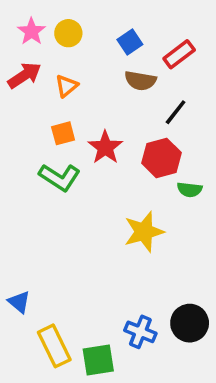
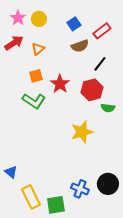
brown semicircle: (140, 81) -> (80, 46), turned -30

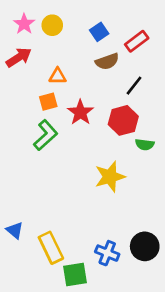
orange triangle: (38, 49) -> (58, 76), moved, turned 40
green L-shape: (34, 101) -> (46, 135), turned -75
yellow rectangle: (31, 197) -> (51, 248), moved

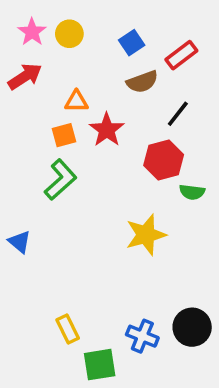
red star: (80, 112) -> (107, 130), moved
blue triangle: (15, 230) -> (20, 242), moved
yellow rectangle: (51, 248) -> (68, 329), size x0.7

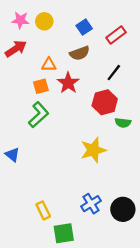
pink star: (32, 32) -> (20, 20), turned -30
brown semicircle: (142, 82) -> (80, 53), moved
blue cross: (142, 336) -> (91, 204), moved, turned 36

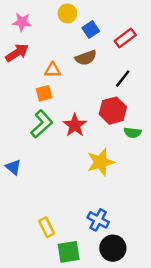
yellow circle: (44, 21) -> (67, 13), moved
red star: (68, 83) -> (75, 125), moved
blue cross: (91, 204) -> (98, 220), turned -30
black circle: (123, 209) -> (113, 248), moved

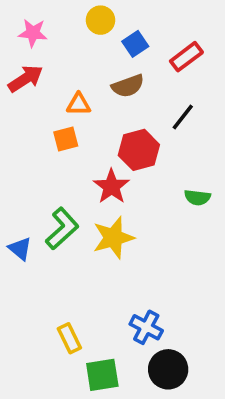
red hexagon: (113, 111) -> (139, 150), moved
green L-shape: (42, 124) -> (62, 229), moved
yellow star: (101, 162) -> (113, 238), moved

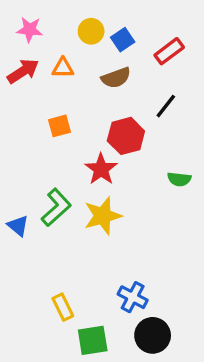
yellow circle: (100, 20) -> (91, 31), moved
orange triangle: (79, 104) -> (63, 68), moved

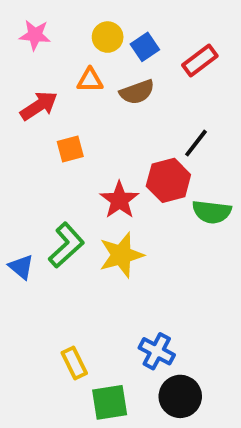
orange triangle: (63, 68) -> (90, 80), moved
red arrow: (23, 71) -> (39, 106), moved
black line: (166, 106) -> (196, 143), moved
red hexagon: (126, 136) -> (168, 180), moved
green semicircle: (179, 179) -> (212, 212), size x1.4

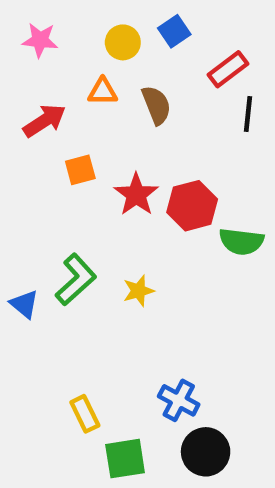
blue square: (145, 47) -> (174, 31), moved
brown semicircle: (137, 92) -> (156, 105), turned -92
black line: (196, 143) -> (248, 114), moved, turned -32
red star: (119, 200) -> (136, 195), moved
yellow star: (121, 255) -> (138, 291), size x0.6

